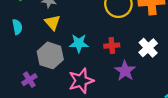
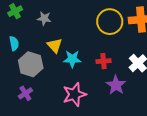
yellow triangle: (52, 22) -> (55, 46), moved
gray hexagon: (50, 55) -> (31, 64), moved

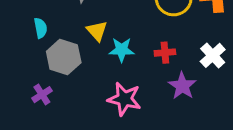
purple cross: (25, 93) -> (42, 95), moved
pink star: (74, 94) -> (124, 99), turned 30

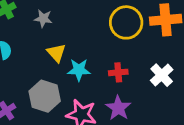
gray hexagon: (64, 57) -> (45, 96), moved
purple star: (182, 86) -> (118, 108), moved

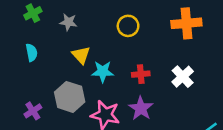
yellow circle: (126, 22) -> (128, 26), moved, size x0.7

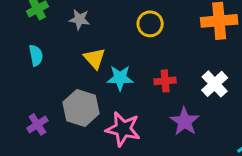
purple star: (141, 108) -> (185, 121), moved

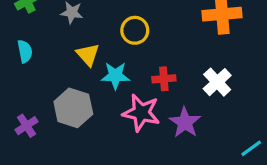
yellow circle: (150, 24) -> (135, 30), moved
pink star: (123, 129) -> (141, 113), moved

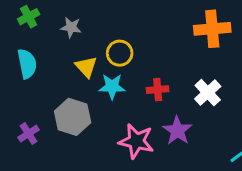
yellow circle: (135, 30) -> (120, 53), moved
cyan semicircle: (25, 51) -> (27, 64), size x1.4
pink star: (141, 113) -> (136, 141), moved

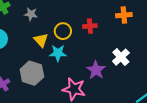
orange cross: (212, 29) -> (124, 15), size x0.7
red cross: (158, 90) -> (90, 26), moved
purple star: (177, 131) -> (96, 70), moved

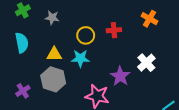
orange cross: (124, 15) -> (150, 19), turned 35
yellow triangle: (41, 40) -> (54, 54), moved, turned -49

